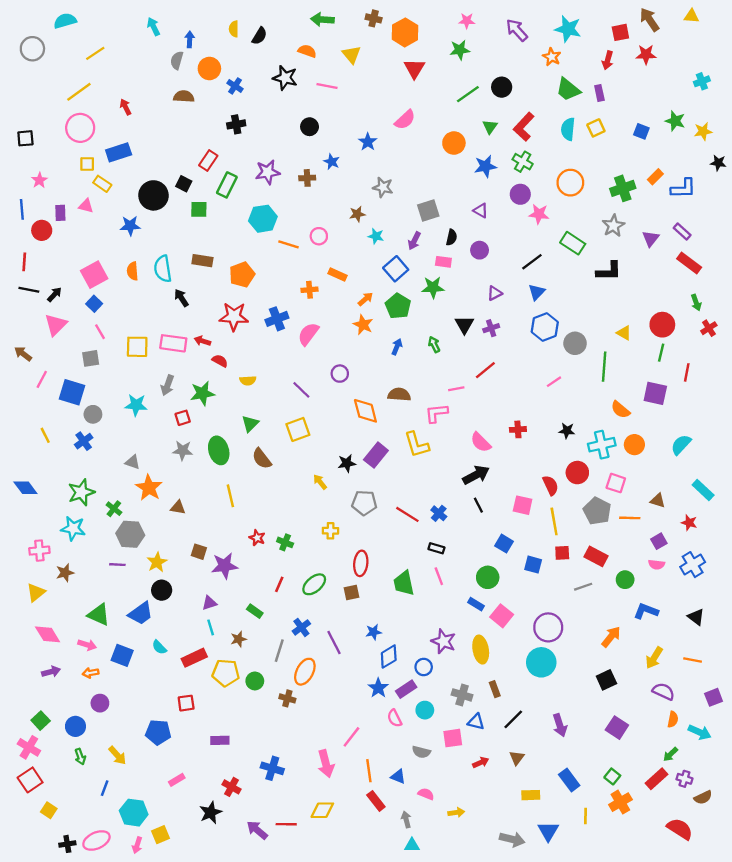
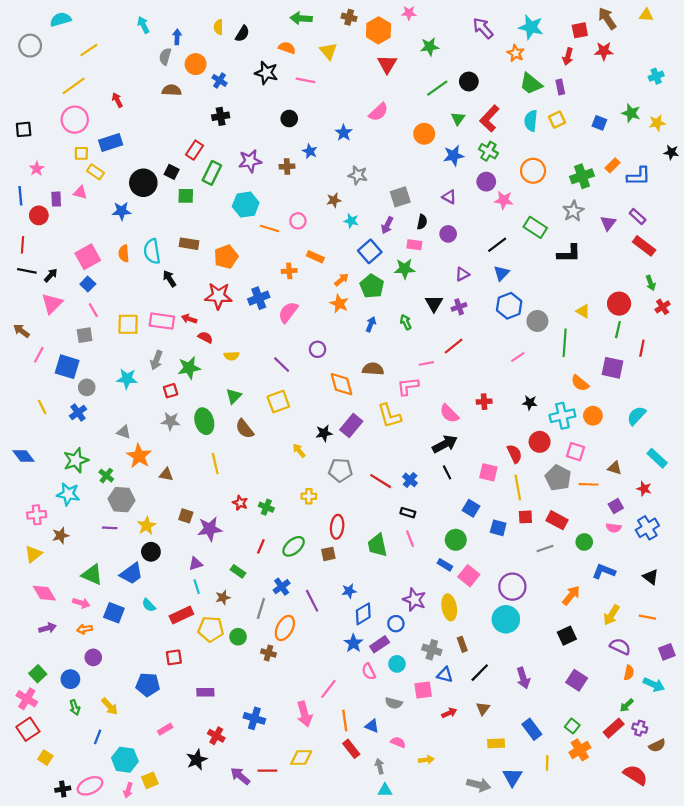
pink star: (467, 21) -> (409, 13), moved

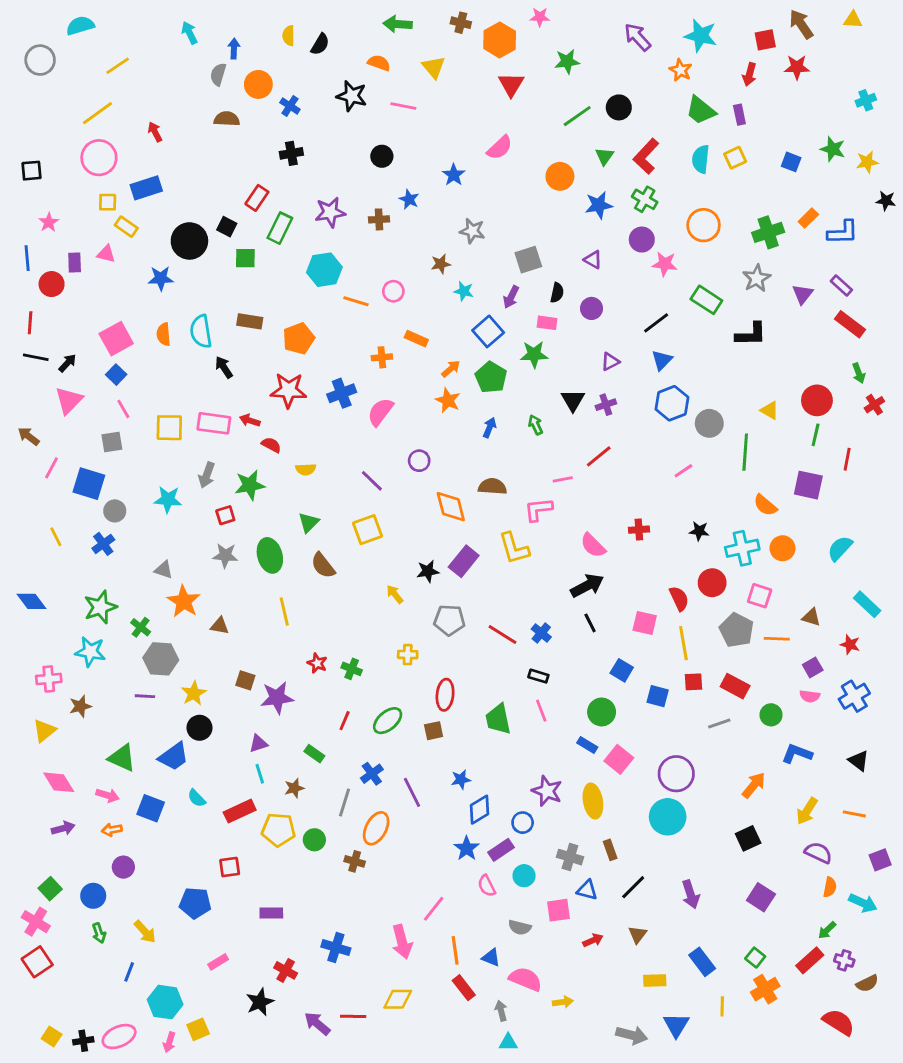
pink semicircle: (398, 742) -> (525, 979), size x1.6
yellow square: (45, 758) -> (52, 1037), moved

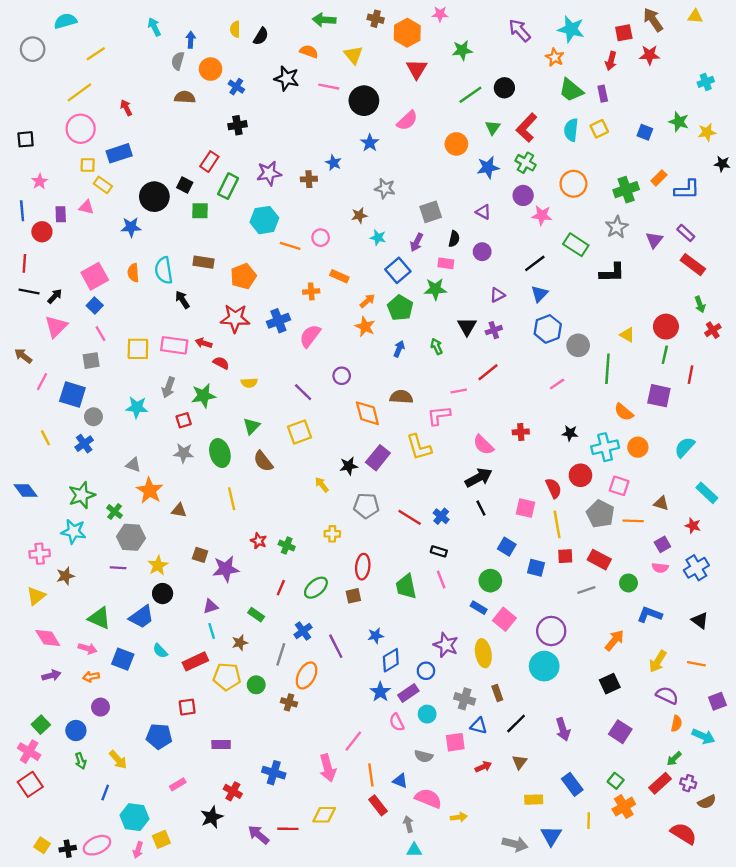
black circle: (382, 156) -> (364, 101), moved, size x1.6

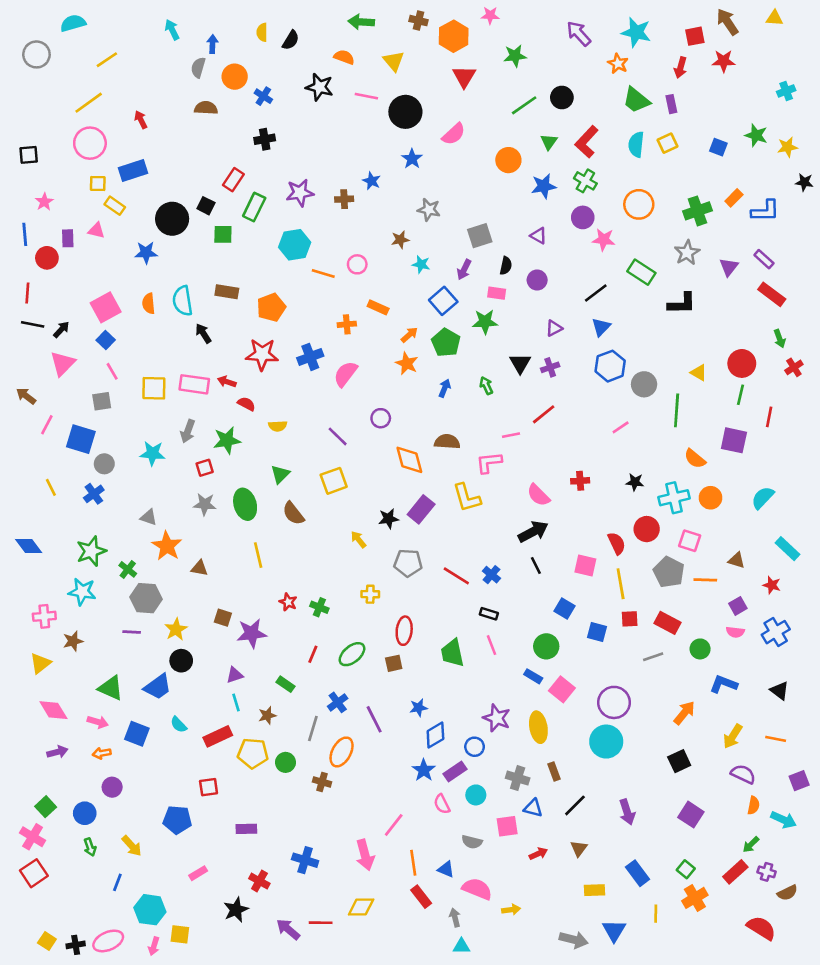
yellow square: (161, 839) -> (180, 934), turned 30

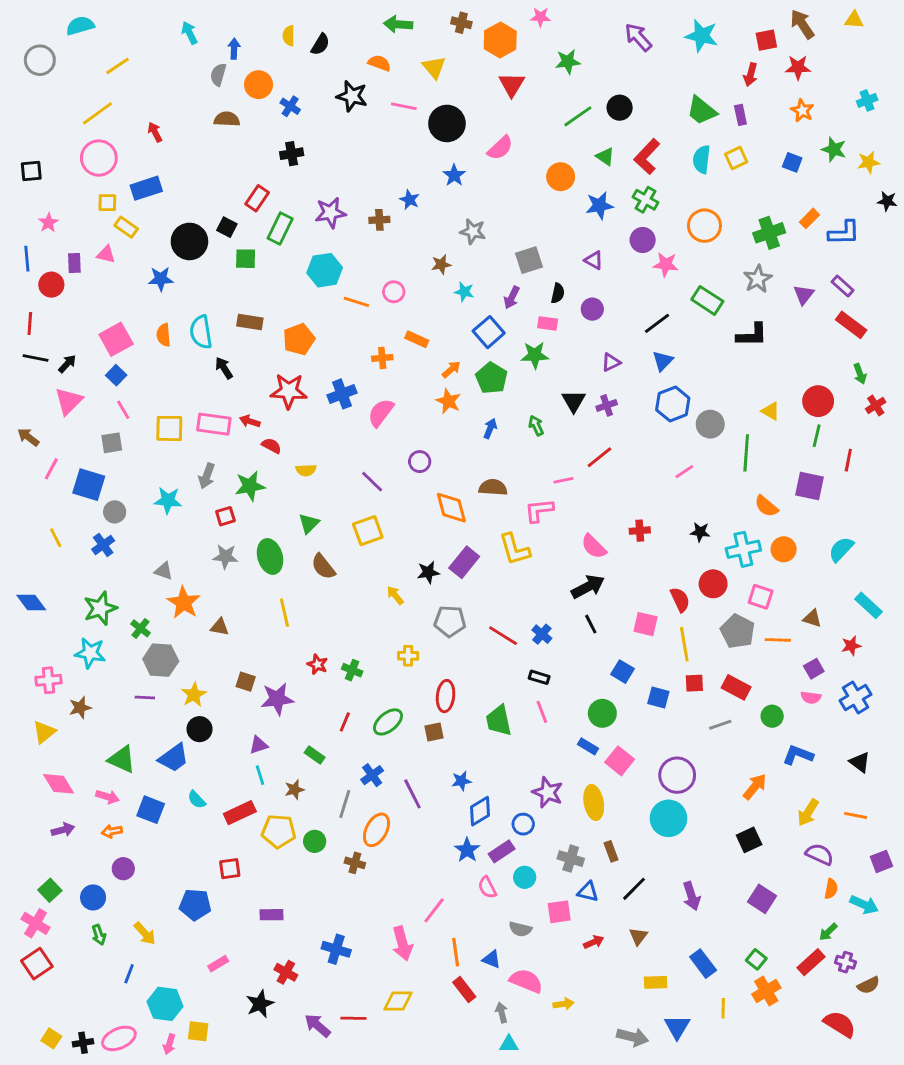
orange star: (618, 64) -> (802, 111), moved
green triangle: (549, 142) -> (605, 157), turned -30
red star: (772, 585) -> (851, 646), turned -30

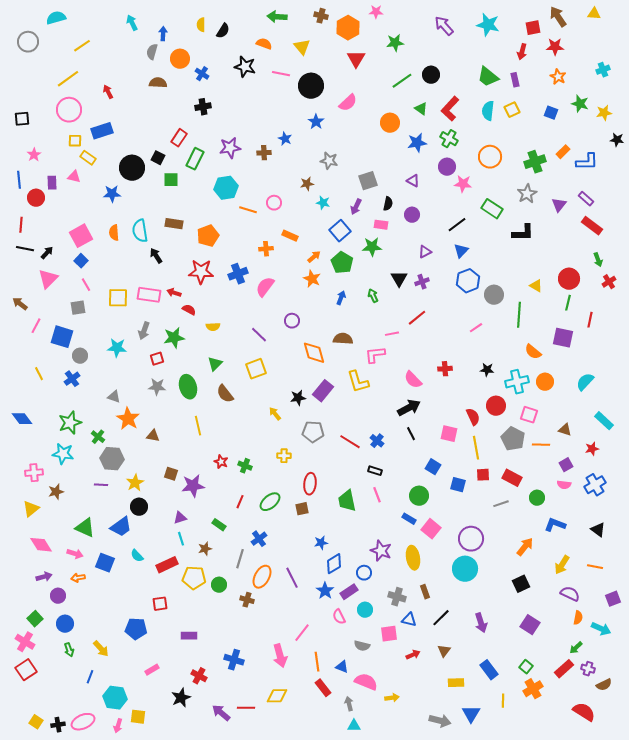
purple line: (412, 794) -> (292, 578), moved
purple circle: (123, 869) -> (58, 596), moved

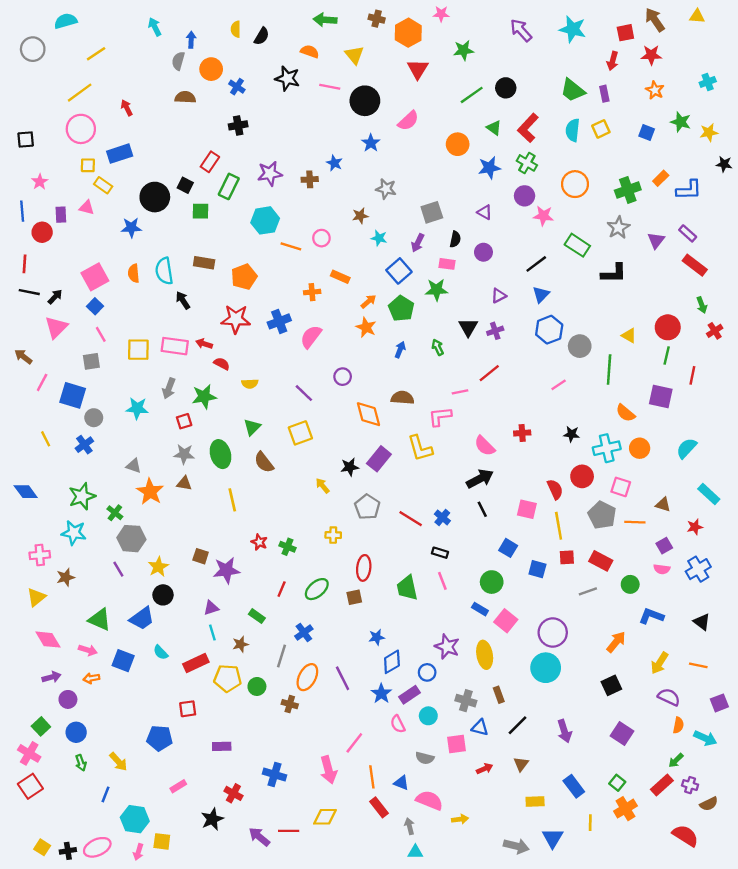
gray pentagon: (313, 432) -> (367, 507), turned 30
brown triangle: (153, 436) -> (184, 483), moved
purple line: (101, 485) -> (118, 569), turned 56

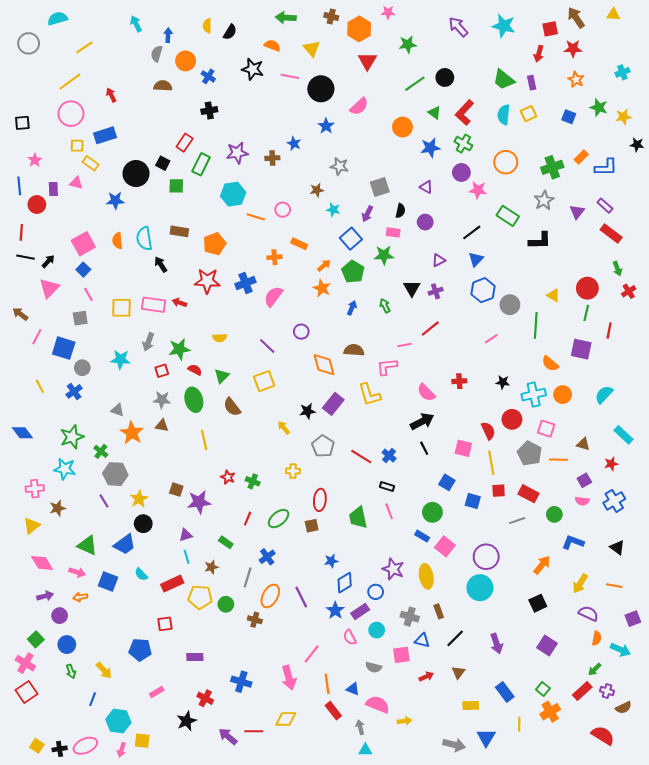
red semicircle: (222, 364) -> (195, 370), moved

